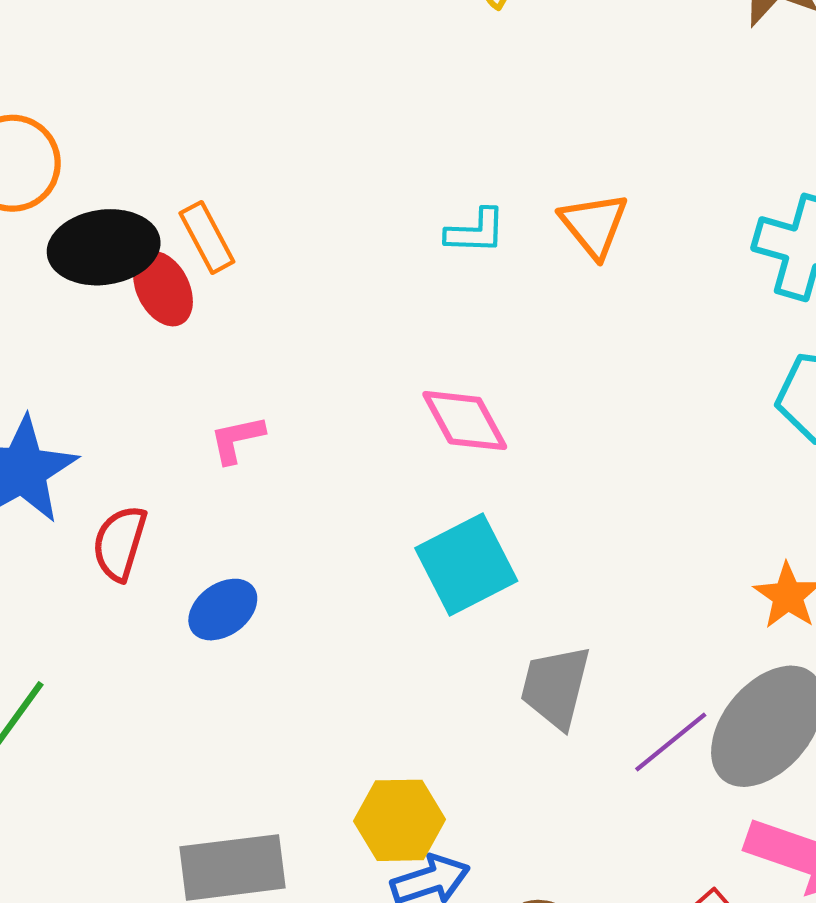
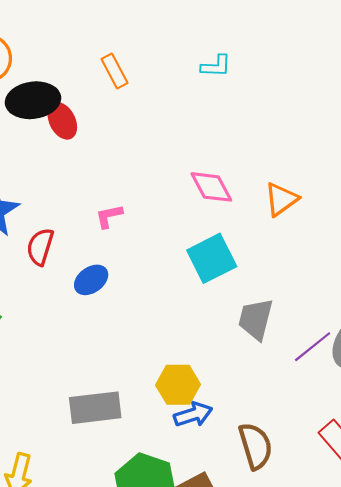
orange triangle: (594, 225) -> (281, 199), moved, turned 33
cyan L-shape: (476, 231) -> (216, 66), moved
orange rectangle: (207, 237) -> (114, 71), moved
pink L-shape: (237, 439) -> (109, 216), moved

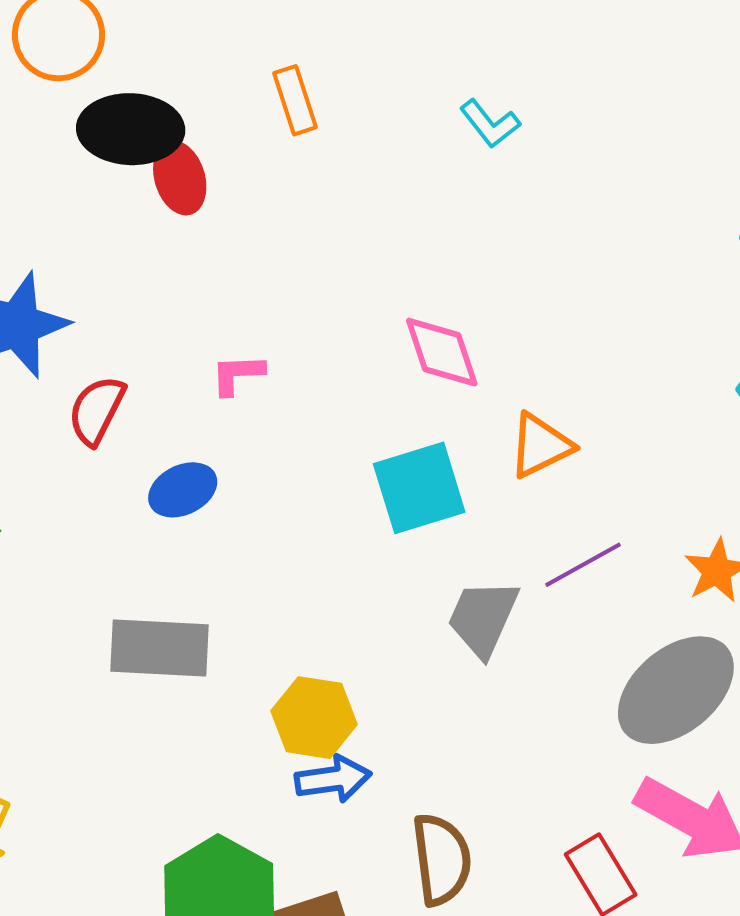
cyan L-shape: (216, 66) -> (490, 124), turned 40
orange triangle: (281, 199) -> (540, 446), moved
purple line: (313, 347) -> (583, 565), moved
gray rectangle: (95, 408) -> (159, 648), moved

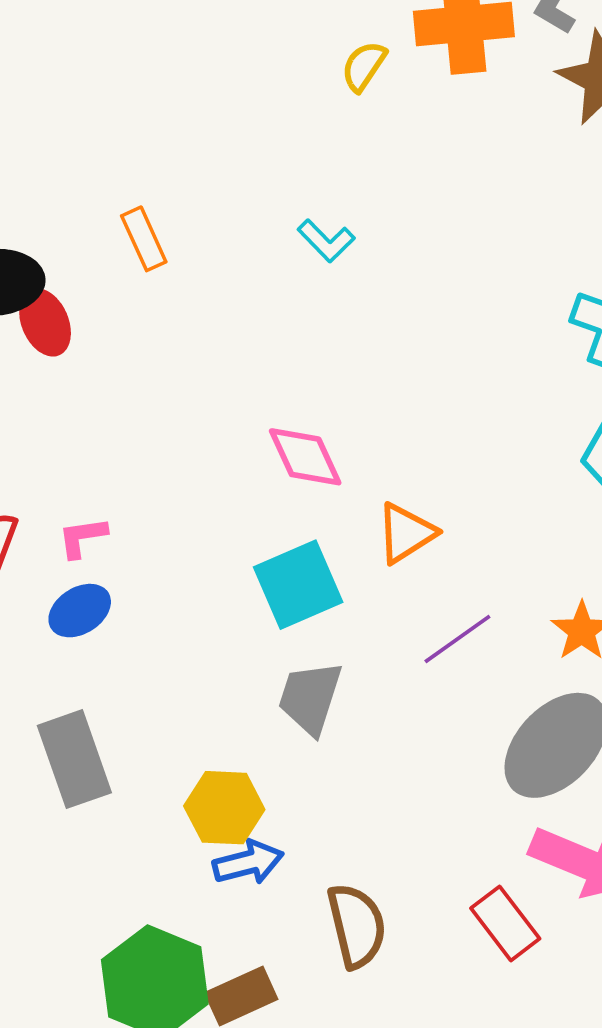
pink L-shape: (237, 374) -> (82, 537), moved
gray trapezoid: (483, 618) -> (310, 698), moved
gray rectangle: (159, 648) -> (74, 759), turned 74

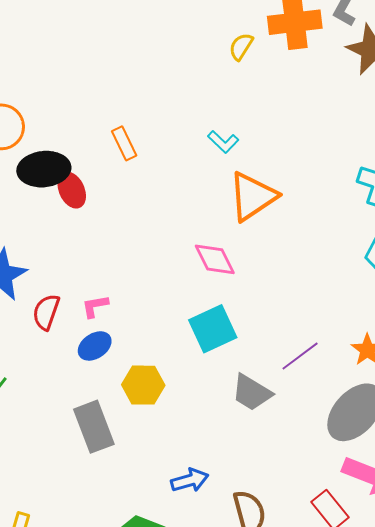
orange triangle: (406, 533) -> (253, 196), moved, size x1.5
gray trapezoid: (310, 698) -> (252, 393), moved, turned -75
yellow hexagon: (224, 808) -> (143, 385), moved

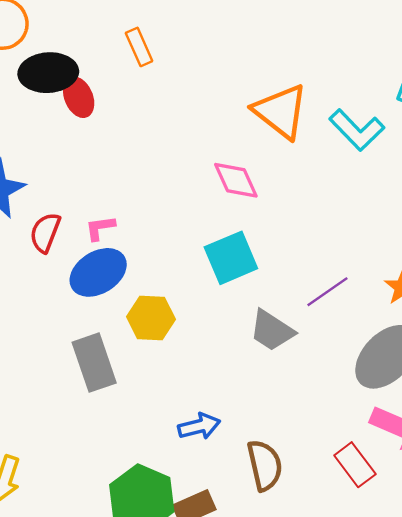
cyan L-shape: (223, 142) -> (357, 130), moved, size x1.6
orange triangle: (253, 196) -> (281, 111), turned -50
blue ellipse: (95, 346) -> (98, 272), size x1.5

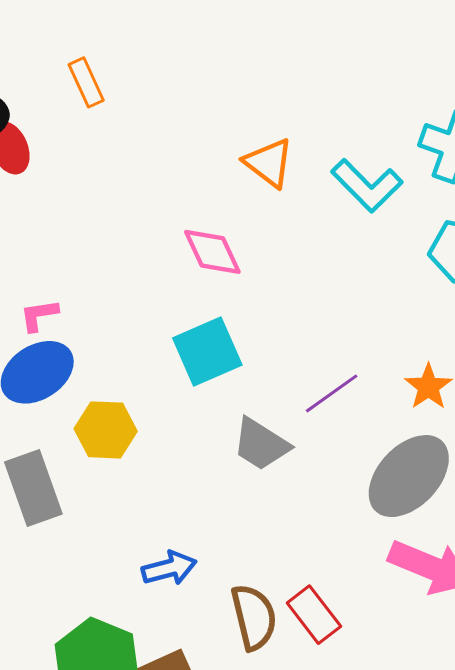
orange triangle: (281, 111) -> (269, 163), size x0.7
red rectangle: (355, 465) -> (314, 615), moved

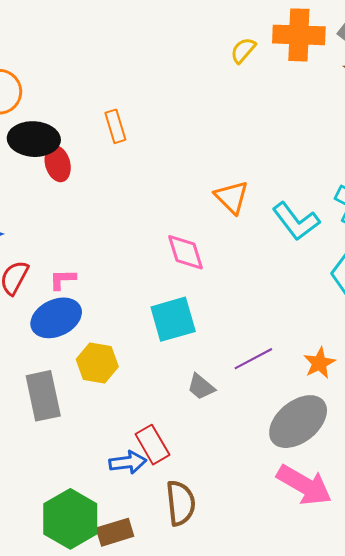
gray trapezoid: (261, 444) -> (201, 387), size x0.7
red rectangle: (314, 615) -> (152, 445), moved

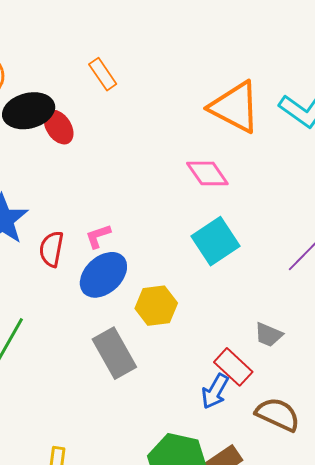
orange triangle: (232, 197) -> (235, 107), size x1.5
gray trapezoid: (201, 387) -> (269, 335), moved
blue arrow: (128, 462) -> (215, 391), turned 144
brown semicircle: (181, 503) -> (278, 414), turned -42

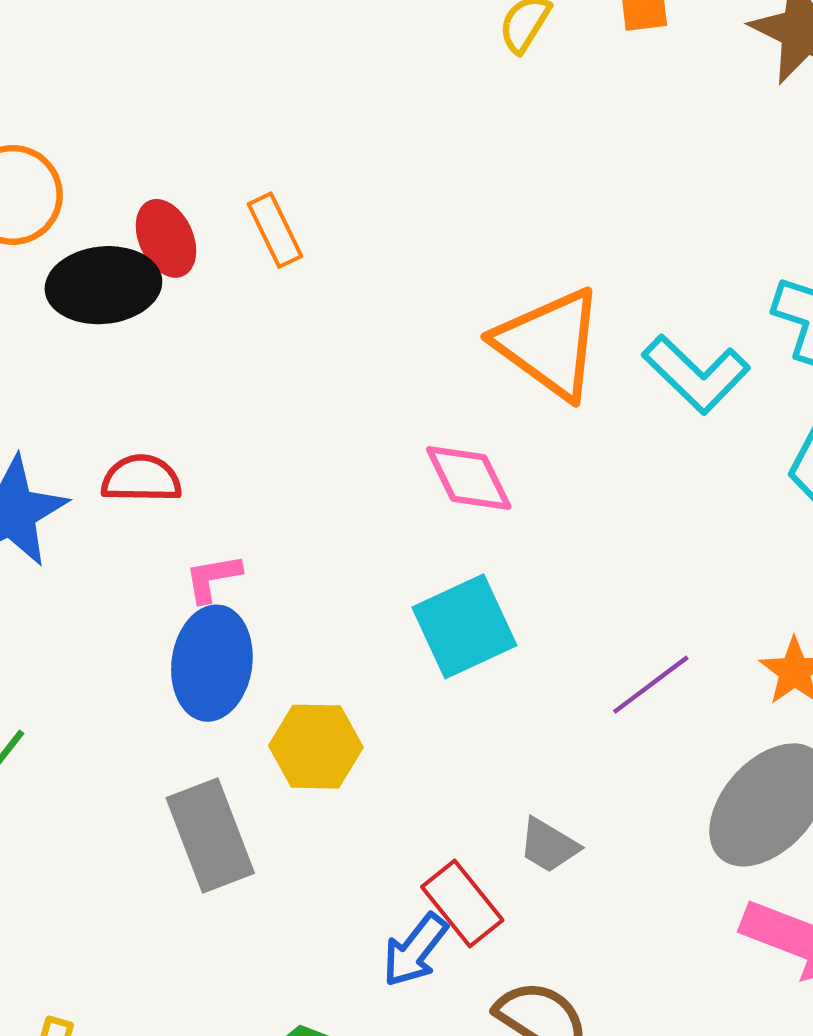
red ellipse: (59, 127) -> (166, 238), moved
red semicircle: (51, 249) -> (141, 479), moved, turned 72
blue ellipse: (103, 275) -> (212, 663), turned -48

